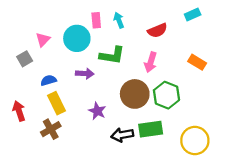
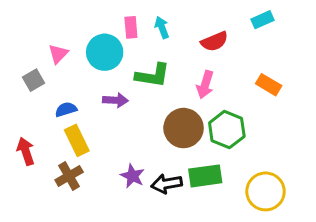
purple star: (97, 111) -> (132, 176), moved

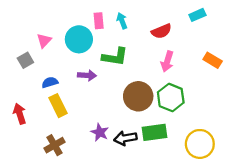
pink arrow: (205, 85) -> (167, 61), moved
orange rectangle: (269, 85) -> (213, 60), moved
brown cross: (69, 176) -> (54, 145), moved

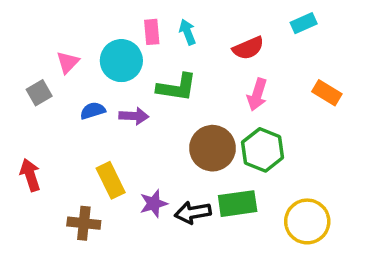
blue semicircle: (50, 82) -> (93, 111), moved
yellow rectangle: (58, 106) -> (111, 180), moved
purple star: (100, 132) -> (154, 204), turned 30
brown cross: (54, 145) -> (84, 223), turned 36

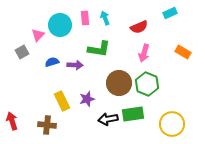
cyan circle: (121, 61) -> (60, 25), moved
red arrow: (30, 175) -> (12, 121), moved
purple star: (154, 204) -> (87, 99), moved

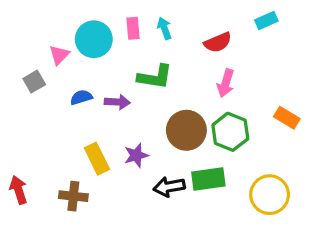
orange rectangle: (183, 52) -> (287, 118), moved

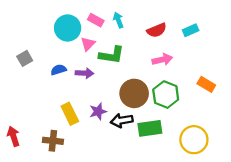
cyan rectangle: (266, 20) -> (191, 30), moved
pink rectangle: (133, 28) -> (96, 20), turned -56
pink triangle: (59, 55) -> (88, 44), moved
pink arrow: (226, 83) -> (162, 60), turned -120
black arrow: (169, 187) -> (122, 120), moved

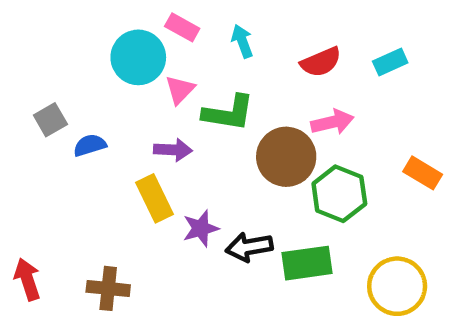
pink rectangle: (96, 20) -> (182, 27), moved
blue semicircle: (59, 70) -> (90, 145), moved
brown circle: (134, 93) -> (286, 157), moved
yellow rectangle: (70, 114) -> (154, 198), moved

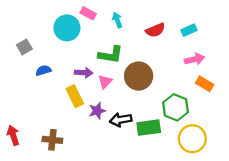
pink triangle: (180, 90) -> (105, 82), moved
gray square: (50, 120) -> (24, 47), moved
pink arrow: (332, 122) -> (195, 59), moved
green hexagon: (339, 194) -> (176, 107), moved

